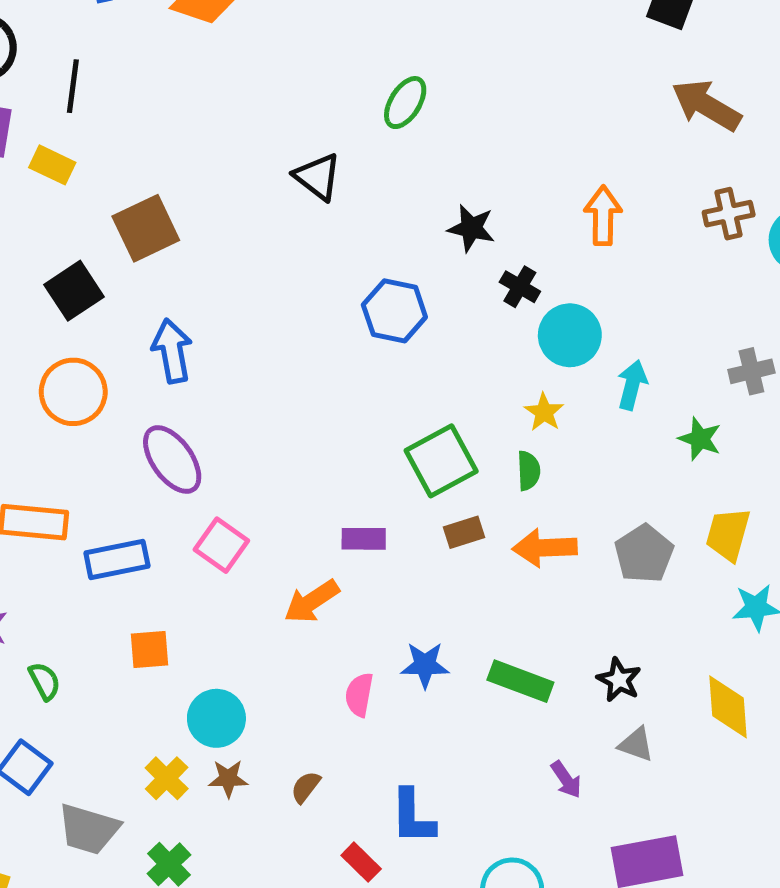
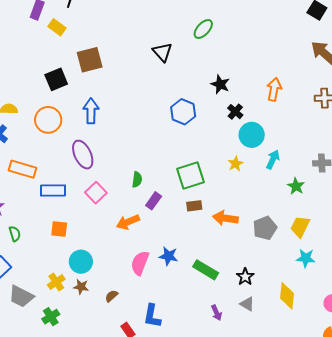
green semicircle: (529, 471) -> (137, 180), moved
purple rectangle: (364, 539) -> (154, 201), turned -66
pink semicircle: (359, 695) -> (140, 263), size x1.4

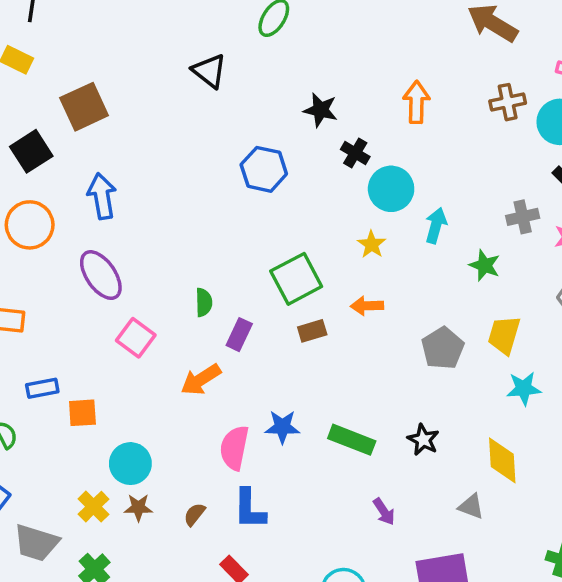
blue rectangle: (53, 190) -> (42, 388), moved, size x0.7
orange arrow: (225, 218) -> (367, 306), moved, size x0.7
gray triangle: (247, 304) -> (471, 506), moved
blue L-shape: (152, 316) -> (249, 509), moved

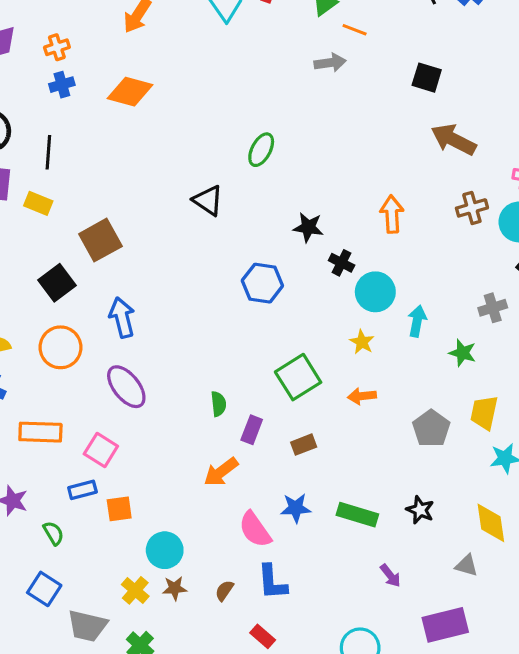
brown rectangle: (312, 331) -> (304, 445), moved
pink square: (136, 338) -> (101, 450), moved
pink semicircle: (234, 448) -> (255, 529), turned -42

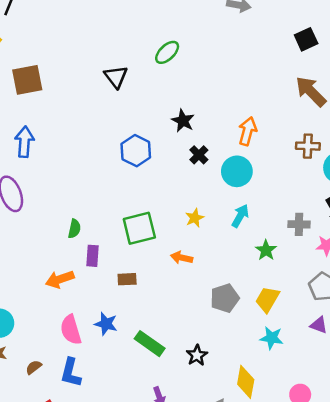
black square: (427, 78) -> (306, 39), turned 30
cyan circle: (375, 292) -> (237, 171), moved
purple rectangle: (252, 430) -> (93, 256), turned -35

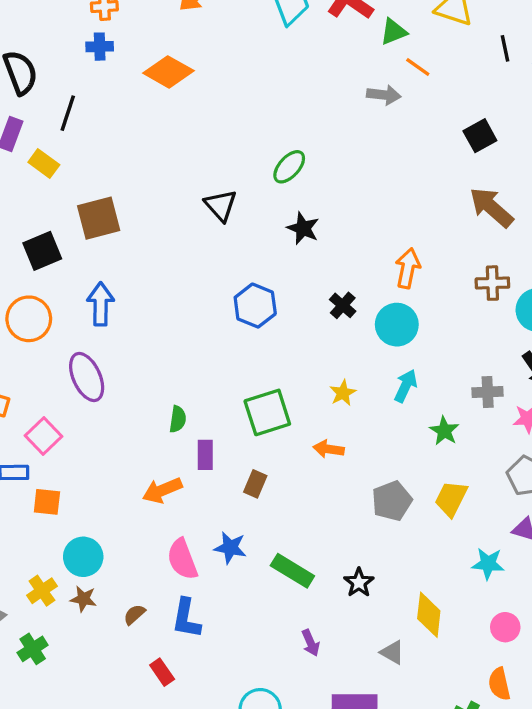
black star: (183, 121) -> (303, 228), moved
brown rectangle: (127, 279) -> (255, 484), turned -60
cyan star: (272, 338) -> (488, 564), moved

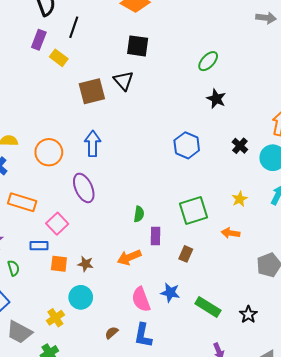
black triangle: (221, 205) -> (123, 81), moved
black square: (42, 251) -> (138, 46), moved, turned 30
brown star: (83, 599) -> (86, 264), moved

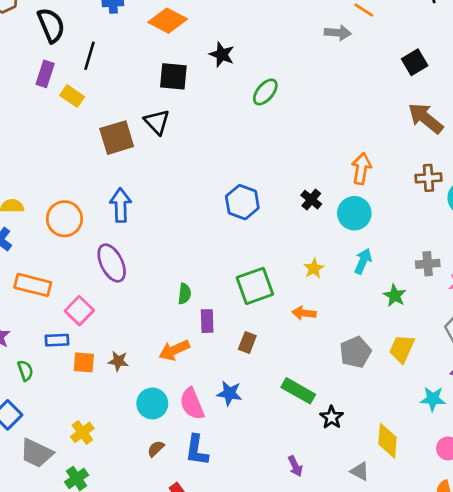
black star: (216, 99) -> (222, 55), moved
cyan circle: (81, 297) -> (152, 403), moved
green rectangle: (208, 307) -> (298, 391), moved

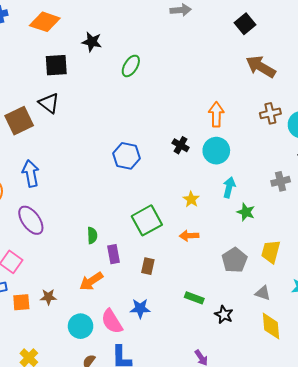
green star: (395, 296) -> (246, 212), moved
green rectangle: (298, 391) -> (194, 298), size x0.7
gray triangle: (360, 471) -> (263, 293), moved

